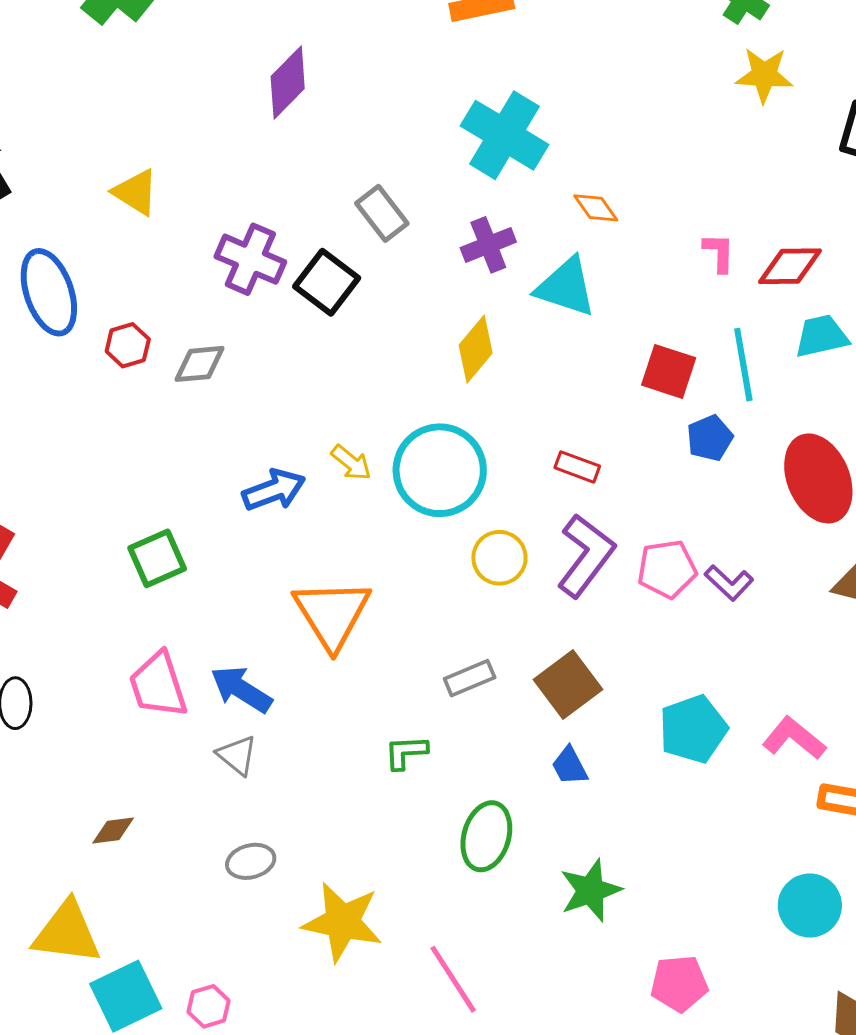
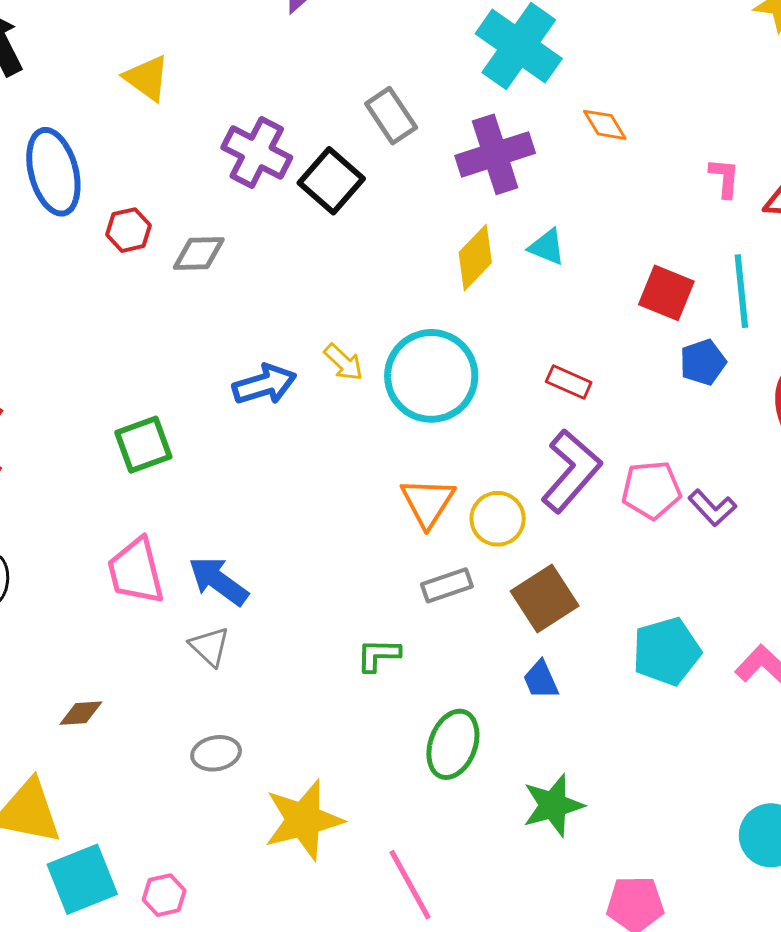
purple cross: (488, 245) -> (495, 154), size x1.4
cyan triangle: (566, 287) -> (547, 247), moved, size x0.6
yellow circle: (499, 558) -> (498, 519), moved
orange triangle: (332, 614) -> (428, 502), moved, size x0.7
yellow star: (342, 922) -> (304, 820), turned -30

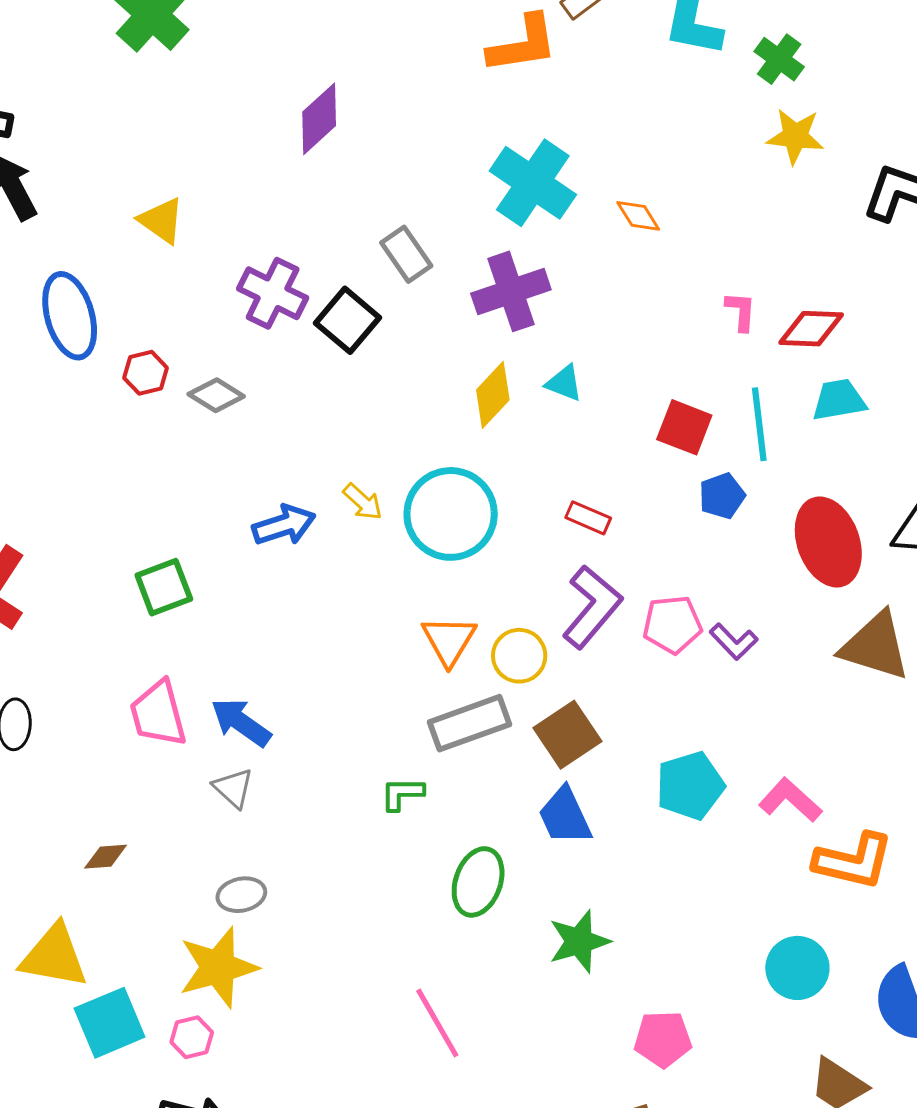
orange diamond: (605, 125) -> (638, 216), moved
gray diamond: (199, 254) -> (216, 395), turned 34
gray rectangle: (447, 585) -> (469, 723), size x1.6
blue trapezoid: (541, 680) -> (565, 816), size x1.5
yellow star: (304, 820) -> (218, 967), moved

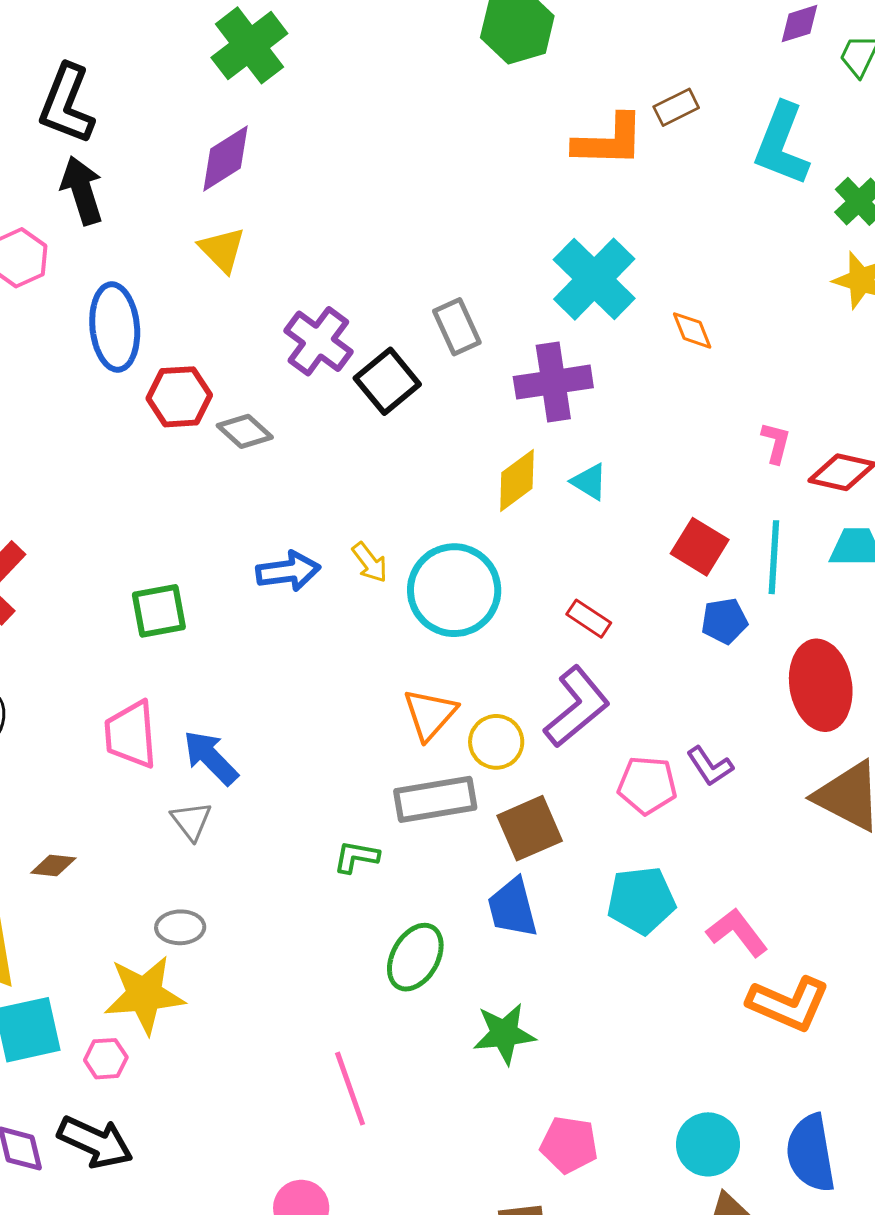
purple diamond: (319, 119) -> (226, 158), moved
red hexagon: (146, 373) -> (179, 397), size x1.4
pink pentagon: (672, 624) -> (647, 785), moved
cyan circle: (797, 968) -> (708, 1144), moved

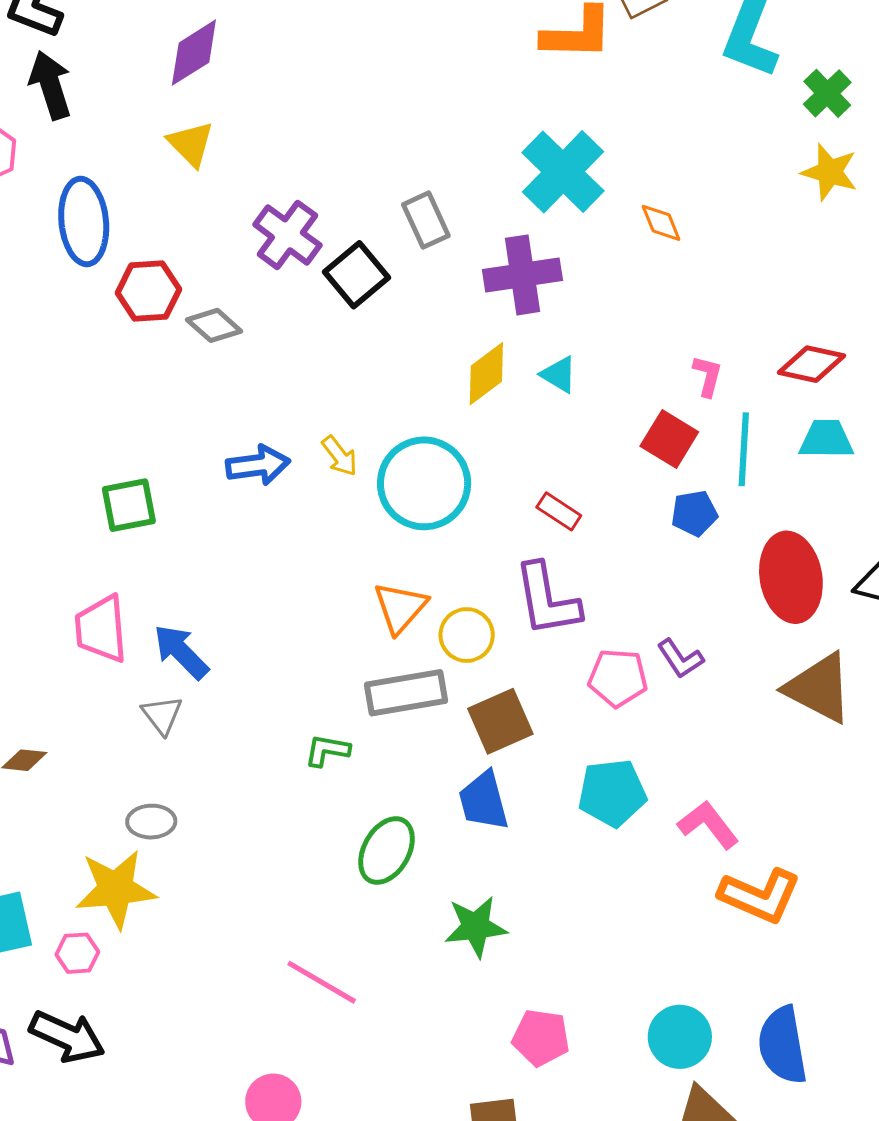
pink L-shape: (776, 443) -> (708, 376), moved
purple L-shape: (577, 707) -> (547, 600), turned 120
pink line: (350, 1089) -> (322, 982), turned -40

